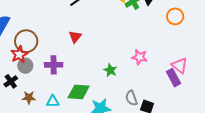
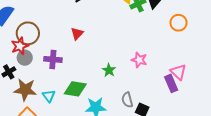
brown star: (29, 98) -> (25, 90), size x1.6
cyan triangle: (53, 101) -> (49, 96), turned 48

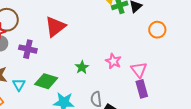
red triangle: (77, 34) -> (55, 27), size x1.6
pink triangle: (178, 72) -> (139, 70), moved

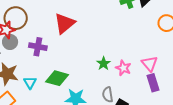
pink star: (113, 61) -> (123, 68), moved
green star: (82, 67) -> (103, 63), moved

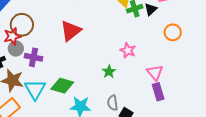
purple cross: (38, 47) -> (33, 57), moved
pink star: (123, 68) -> (128, 50), moved
cyan triangle: (30, 83) -> (35, 89), size x1.6

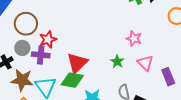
red triangle: (71, 31) -> (77, 63), moved
red star: (12, 36) -> (48, 39), moved
pink triangle: (155, 73) -> (145, 63), moved

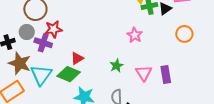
pink star: (134, 39) -> (135, 35), moved
red triangle: (77, 63) -> (77, 58), size x0.6
purple rectangle: (168, 77) -> (166, 75), moved

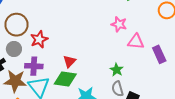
purple cross: (43, 43) -> (34, 66), moved
green star: (117, 66) -> (117, 70), moved
pink triangle: (144, 73) -> (136, 42), moved, turned -36

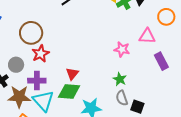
pink star: (119, 24) -> (122, 49), moved
brown circle: (17, 25) -> (31, 33), moved
pink triangle: (136, 42) -> (147, 36), moved

